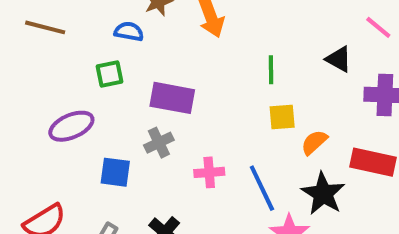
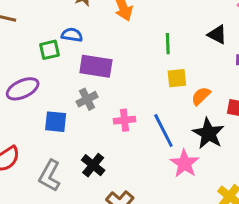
blue semicircle: (129, 32) -> (72, 35), moved

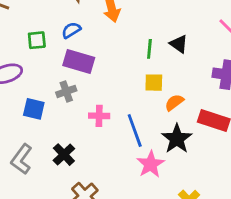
blue semicircle: (72, 35) -> (71, 30), moved, turned -48
black triangle: (217, 35) -> (179, 44), moved

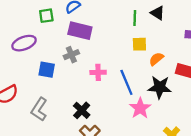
black star: (177, 139) -> (160, 87), turned -30
black cross: (64, 155) -> (82, 110), moved

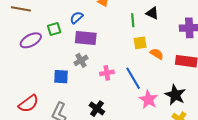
purple ellipse: (24, 43) -> (31, 40), moved
orange semicircle: (156, 59) -> (157, 54), turned 80
black star: (160, 87) -> (175, 95), moved, turned 30

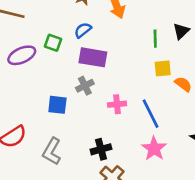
black triangle: (152, 13) -> (181, 31), turned 48
green square: (54, 29) -> (53, 43), turned 32
pink star: (148, 99) -> (154, 149), moved
black cross: (97, 109) -> (101, 149), turned 35

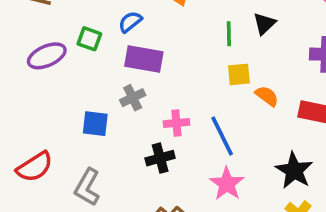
black cross: (101, 149) -> (160, 158), moved

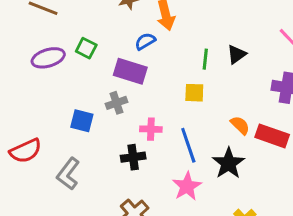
blue semicircle: (130, 22) -> (145, 41), moved
yellow square: (239, 74) -> (194, 93), moved
orange semicircle: (267, 96) -> (240, 125), moved
black star: (294, 171) -> (228, 163), moved

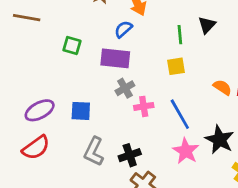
purple ellipse: (48, 58) -> (40, 110), moved
gray cross: (117, 103) -> (125, 88), moved
black cross: (133, 157) -> (130, 155), moved
black star: (228, 163) -> (220, 140), moved
gray L-shape: (68, 174) -> (94, 151), moved

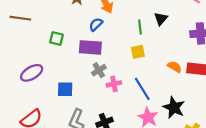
purple ellipse: (40, 110) -> (32, 73), moved

